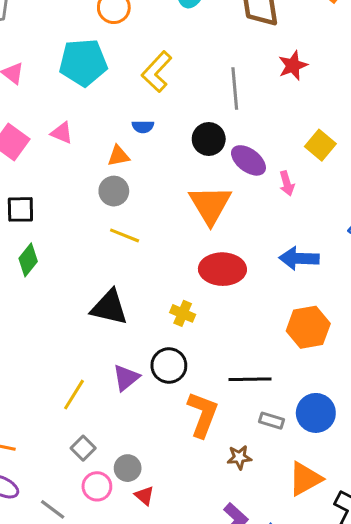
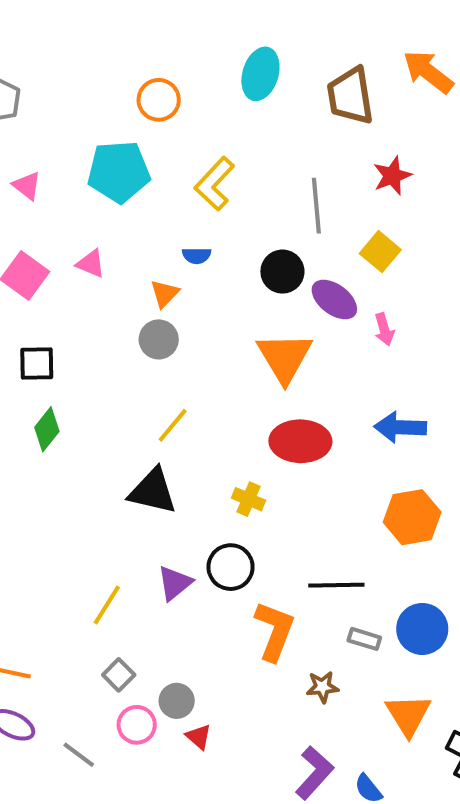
yellow square: (320, 145) -> (380, 252), moved
orange triangle: (118, 156) -> (165, 294), turned -35
yellow line: (125, 235) -> (173, 425), moved, turned -72
orange triangle: (305, 479) -> (408, 715), turned -33

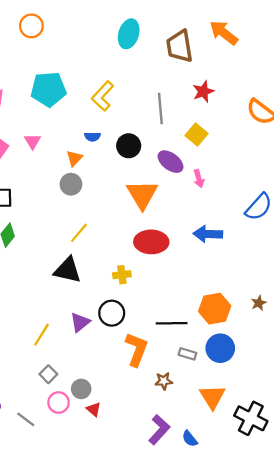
orange circle: (159, 100) -> (31, 26), moved
pink triangle: (91, 264) -> (33, 141), turned 36
black circle: (282, 272) -> (129, 146), moved
yellow cross: (249, 499) -> (122, 275), turned -30
orange hexagon: (412, 517) -> (215, 309), moved

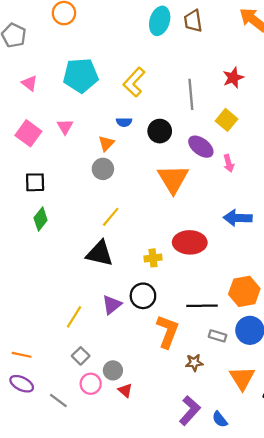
brown trapezoid: (180, 46) -> (193, 21), moved, size x0.7
red ellipse: (151, 242) -> (190, 242), moved

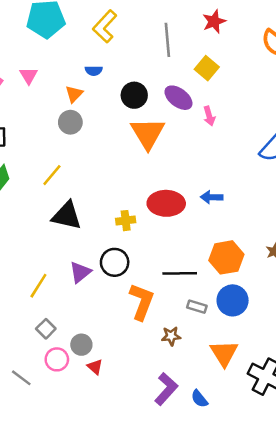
black circle: (160, 131) -> (134, 95), moved
yellow line: (111, 217) -> (52, 175), moved
blue arrow: (238, 218) -> (212, 197), moved, size x0.7

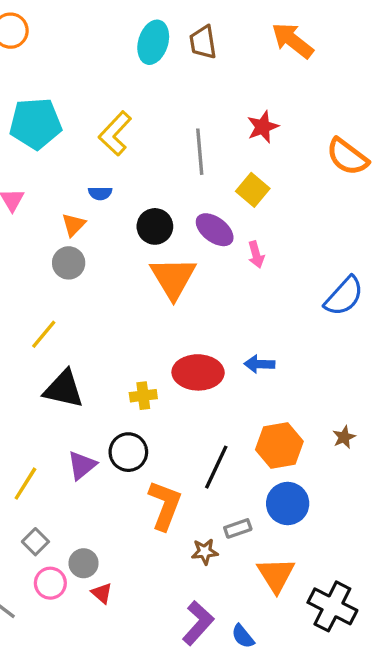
black line: (180, 273) -> (216, 467), turned -64
gray rectangle: (197, 307) -> (238, 528), moved, turned -36

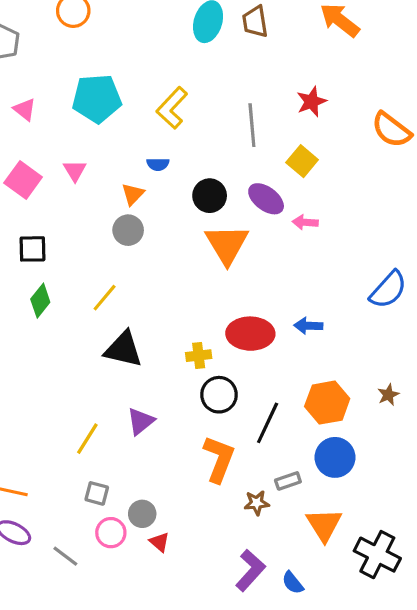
pink arrow: (256, 255) -> (305, 222), turned 110
blue semicircle: (344, 296) -> (388, 290), moved
black circle: (128, 452) -> (219, 395), moved
gray square: (35, 542) -> (97, 493), turned -30

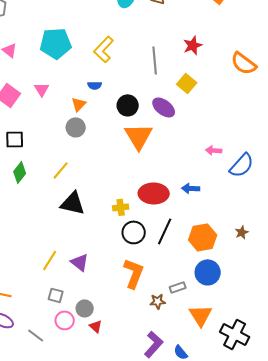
pink arrow: (305, 222) -> (214, 150), moved
purple triangle: (141, 421) -> (80, 262), moved, turned -42
black line: (268, 423) -> (165, 231), moved

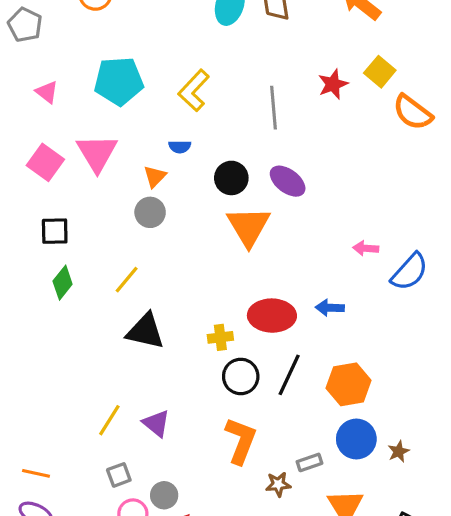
yellow square: (187, 83) -> (380, 72), moved
pink triangle: (42, 89) -> (97, 153), size x1.8
brown star: (242, 232) -> (399, 451), moved
gray square: (56, 295) -> (119, 475), turned -35

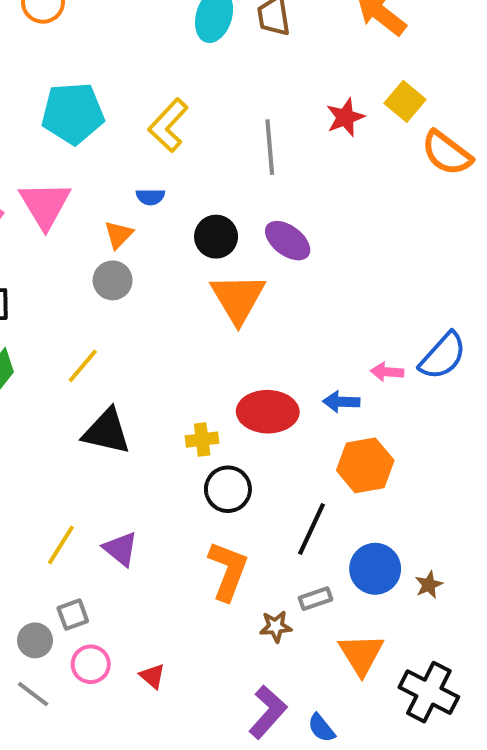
pink arrow: (366, 248) -> (387, 372), moved
black line: (289, 375) -> (311, 529), moved
orange hexagon: (349, 384) -> (365, 465), moved
gray circle: (164, 495) -> (35, 640), moved

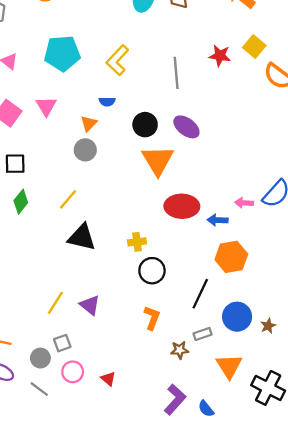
red star: (345, 117) -> (220, 56), turned 30
pink triangle: (45, 205) -> (46, 106), size x0.7
red ellipse: (268, 412) -> (182, 206), moved
orange L-shape: (228, 571) -> (152, 318), size x0.7

